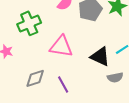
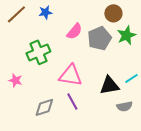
black triangle: (100, 56) -> (109, 85), turned -35
purple line: (63, 84) -> (72, 101), moved

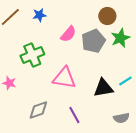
purple line: (72, 101) -> (74, 115), moved
gray semicircle: (124, 106) -> (121, 118), moved

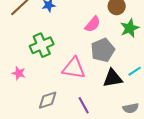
pink semicircle: (68, 34) -> (93, 24), moved
gray pentagon: (93, 41) -> (103, 50), moved

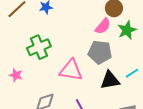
pink semicircle: (93, 24) -> (103, 26), moved
gray pentagon: (103, 50) -> (100, 52), turned 30

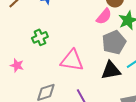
green cross: (39, 47) -> (40, 37), size x0.7
gray pentagon: (100, 52) -> (114, 42), moved, turned -30

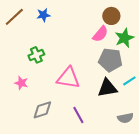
gray pentagon: (114, 42) -> (110, 60), turned 30
pink star: (17, 65) -> (21, 83), moved

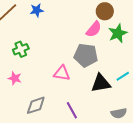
green cross: (36, 55) -> (21, 49), moved
gray pentagon: (110, 60) -> (86, 55), moved
pink triangle: (68, 78) -> (62, 73), size x0.7

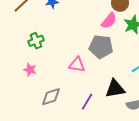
black triangle: (101, 83) -> (115, 89), moved
purple line: (72, 110) -> (87, 102), turned 60

